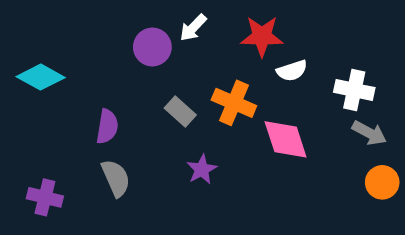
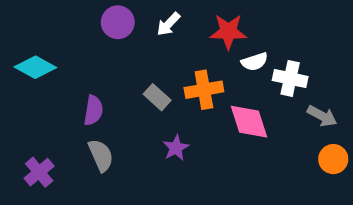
purple circle: (152, 47) -> (118, 22), moved
white cross: (354, 90) -> (290, 78), moved
orange cross: (234, 103) -> (204, 90), turned -33
purple cross: (45, 197) -> (39, 172), turned 36

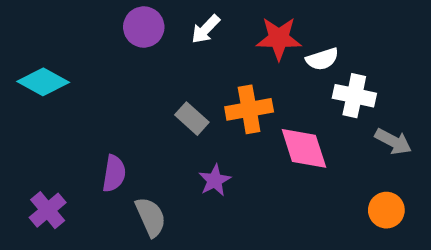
white semicircle: (255, 62) -> (322, 59), moved
purple semicircle: (93, 110) -> (114, 173), moved
gray semicircle: (101, 155) -> (151, 217), moved
orange circle: (333, 159) -> (386, 210), moved

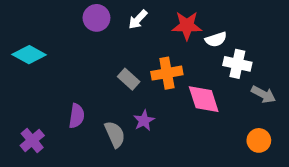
gray semicircle: (151, 217) -> (115, 134), moved

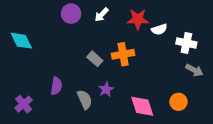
cyan diamond: (29, 55) -> (21, 41), turned 35
white cross: (237, 64) -> (186, 43), moved
pink diamond: (204, 99) -> (142, 106), moved
orange circle: (259, 140) -> (178, 102), moved

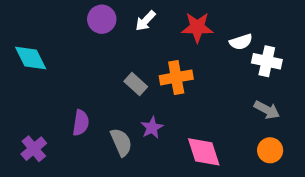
white semicircle: (159, 29) -> (241, 42), moved
gray arrow: (194, 70) -> (267, 110), moved
orange circle: (178, 102) -> (270, 150), moved

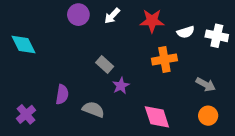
white cross: (267, 61) -> (217, 36), moved
orange cross: (176, 77) -> (164, 59), moved
purple star: (152, 128) -> (121, 86), moved
gray semicircle: (121, 142) -> (93, 109), turned -45

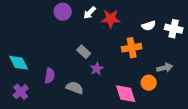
red star: (152, 21) -> (111, 19), moved
cyan diamond: (24, 45) -> (19, 63), moved
gray arrow: (206, 84) -> (165, 68), turned -42
orange circle: (208, 116) -> (149, 83), moved

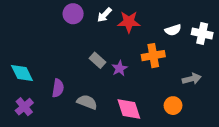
purple star: (97, 69) -> (120, 68), moved
orange circle: (149, 83) -> (173, 106), moved
pink diamond: (126, 94) -> (129, 109), moved

